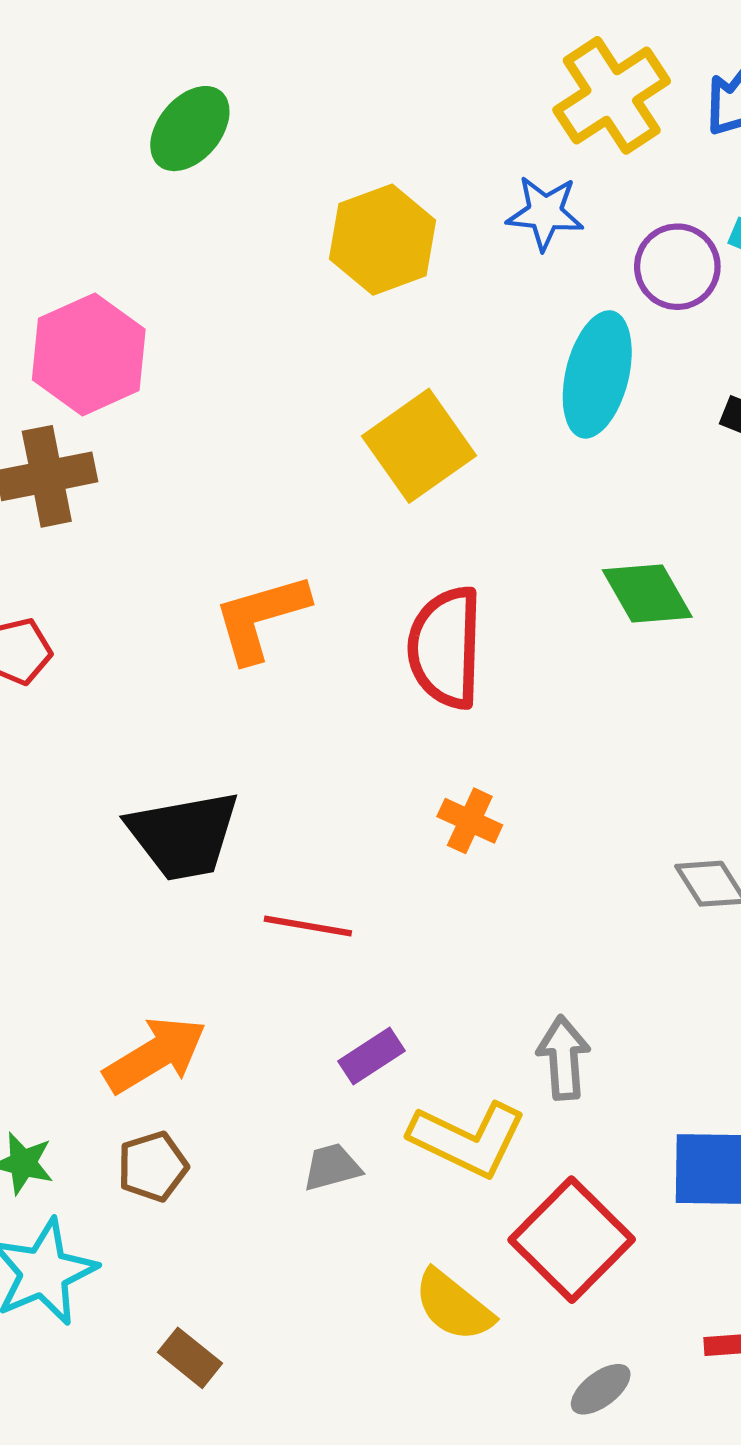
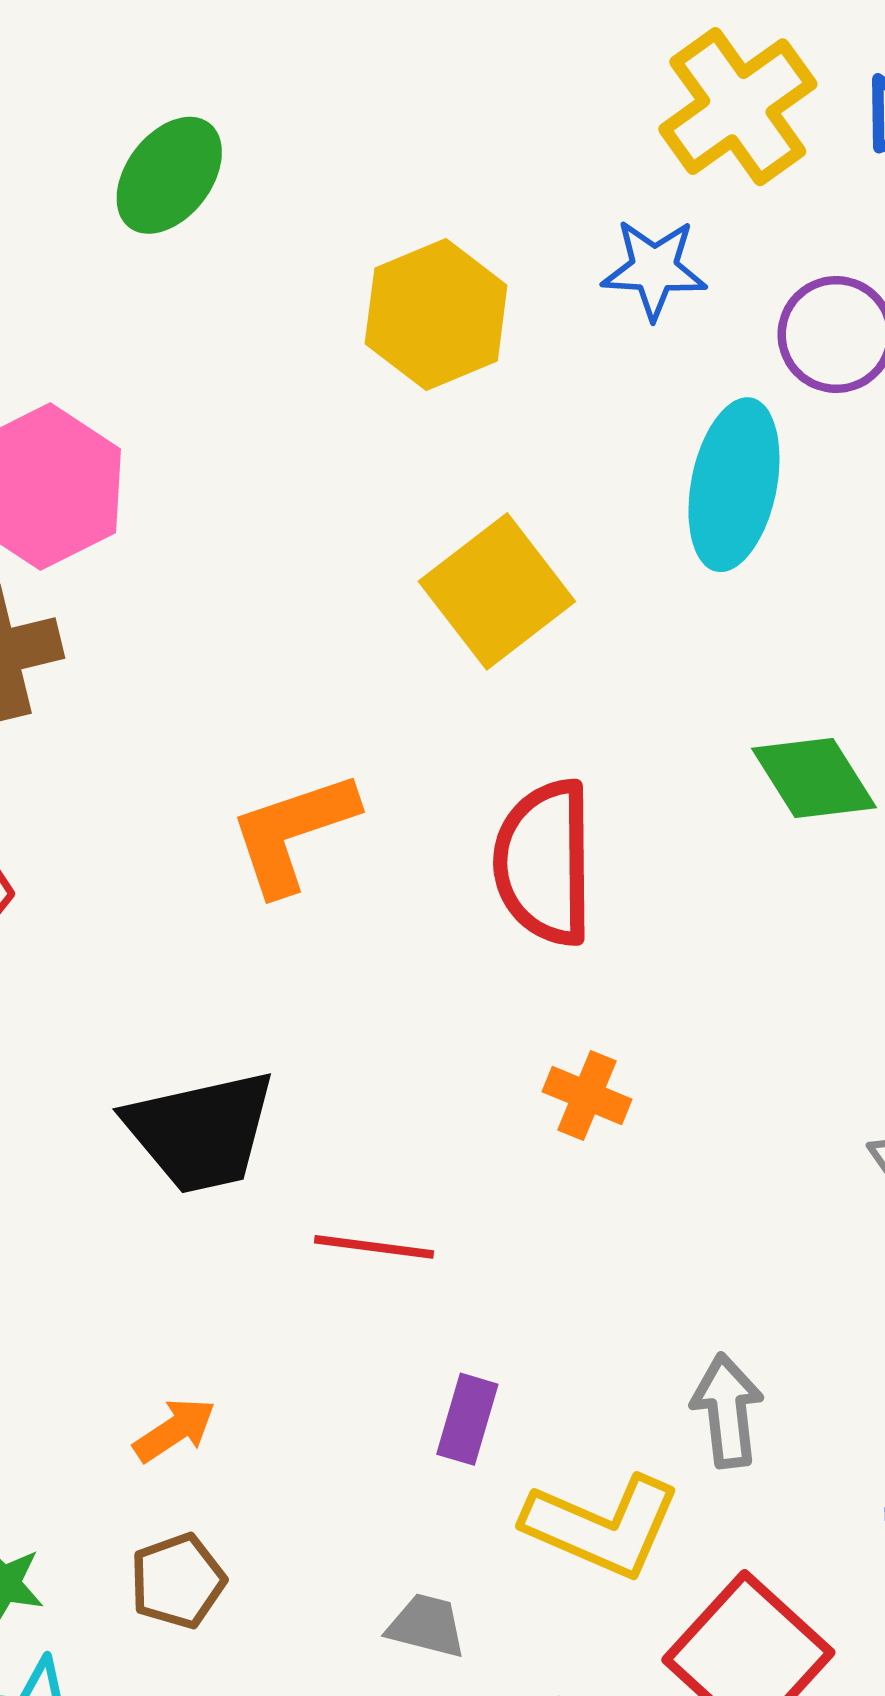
orange arrow: (155, 1055) -> (175, 1430), size x0.6
purple rectangle: (371, 1056) -> (467, 1419), turned -38
gray trapezoid: (332, 1167) -> (426, 1626), moved, turned 32

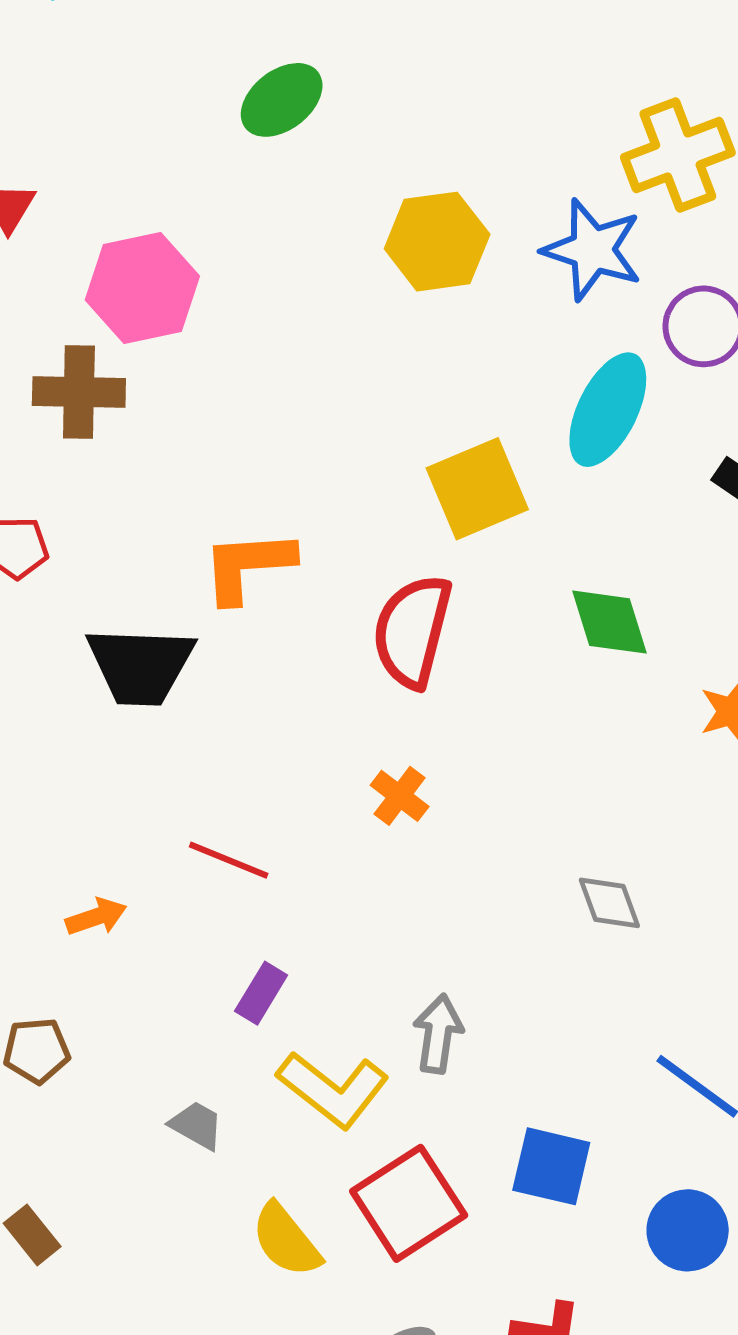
blue star: (654, 269) -> (592, 250), size x1.4
yellow square: (497, 591) -> (477, 489), moved
black trapezoid: (201, 1132) -> (141, 666), moved
orange arrow: (175, 1430) -> (96, 917), moved

